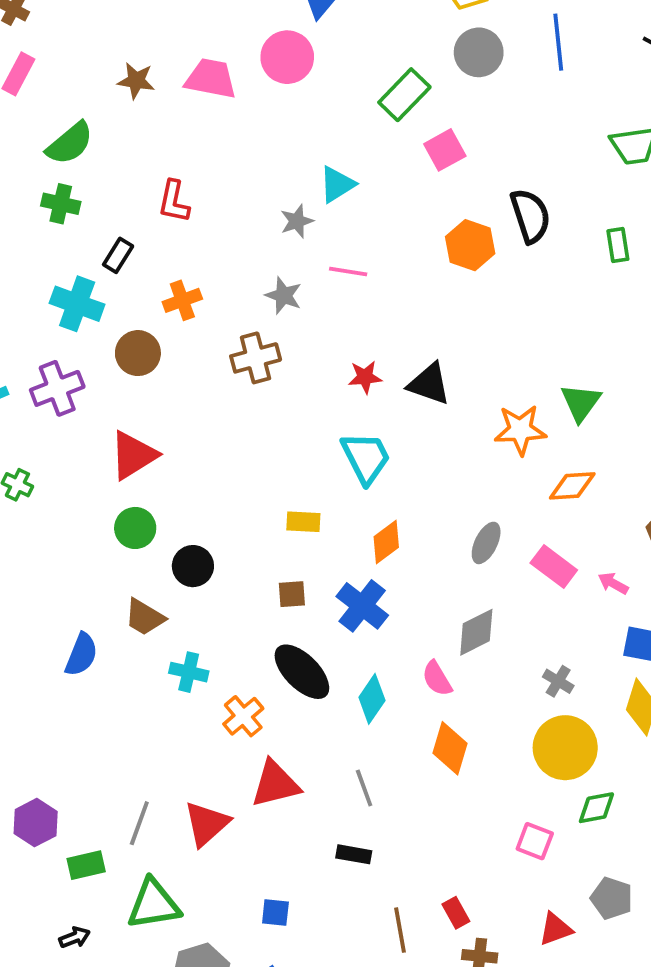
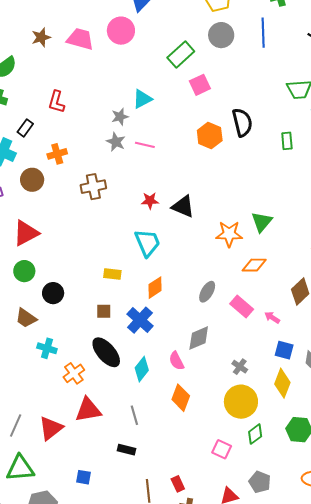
brown star: (136, 81) -> (41, 37), turned -30
gray star: (283, 296) -> (116, 142), moved
green diamond: (596, 808) -> (255, 434), turned -30

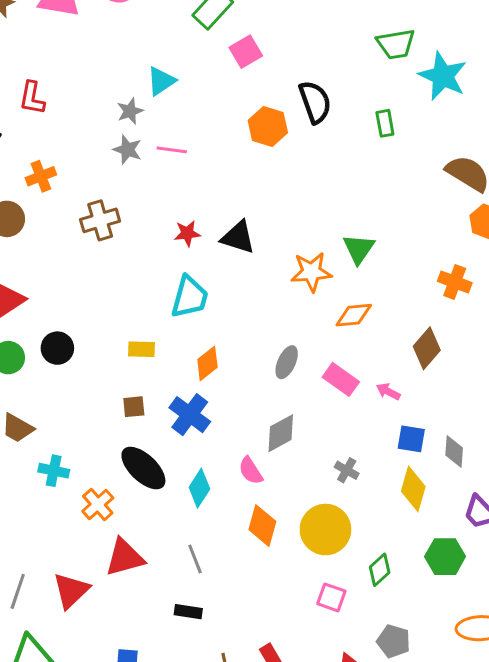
cyan trapezoid: (147, 243) -> (190, 297), turned 44
black circle: (53, 293) -> (57, 348), moved
yellow circle: (241, 402) -> (325, 530), moved

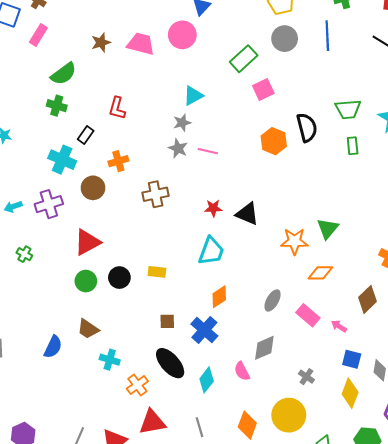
green trapezoid: (396, 44) -> (348, 109), moved
cyan triangle: (161, 81) -> (193, 96), moved
yellow rectangle: (141, 349) -> (157, 272), moved
orange diamond: (262, 526) -> (247, 425), moved

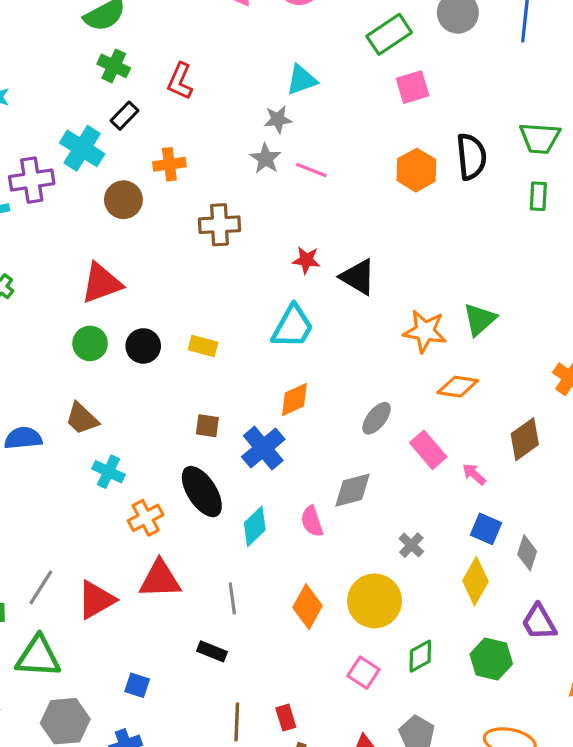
green cross: (57, 106) -> (114, 66), moved
purple cross: (49, 204) -> (32, 180), moved
blue semicircle: (53, 347) -> (23, 438), turned -130

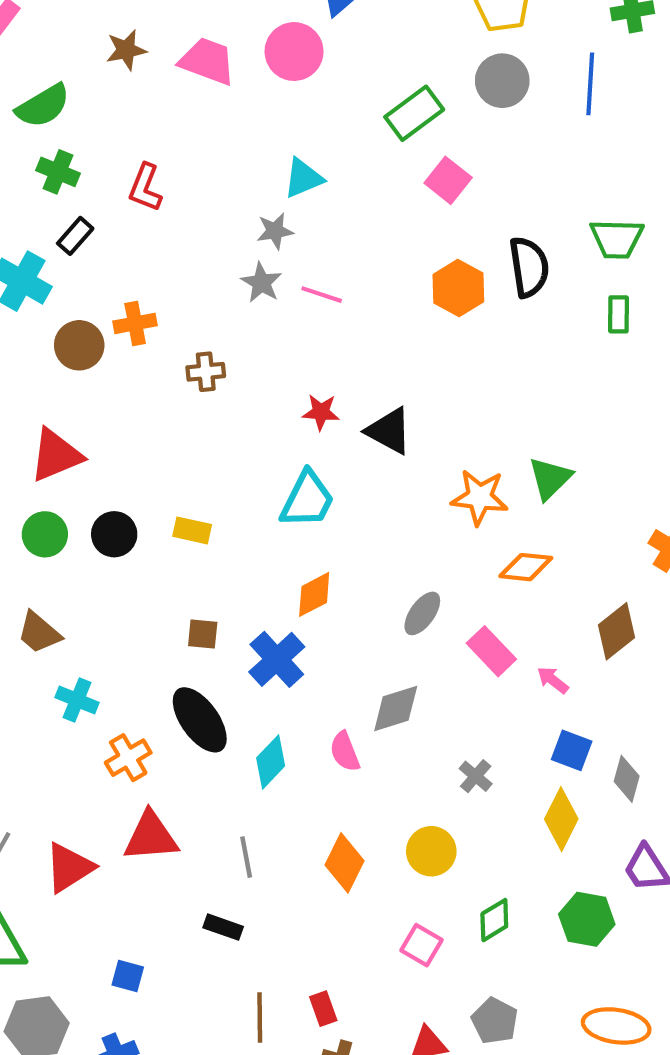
pink square: (413, 87) -> (448, 180), turned -32
orange cross: (169, 164) -> (135, 323), moved
brown cross: (220, 225) -> (206, 372), size x0.7
yellow circle: (375, 601) -> (431, 851), size x0.7

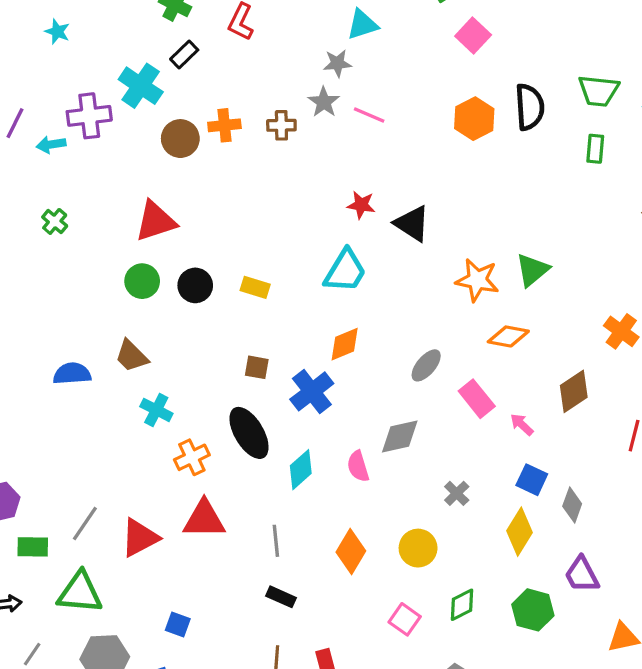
brown cross: (206, 372) -> (281, 125), moved
black rectangle: (223, 927) -> (281, 597), moved

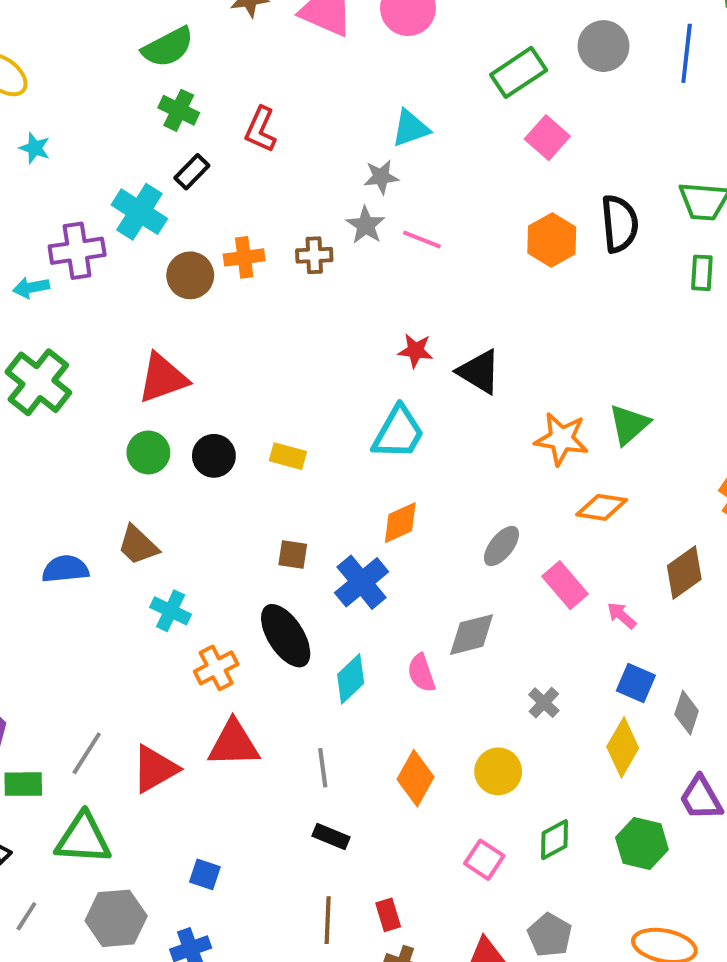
green cross: (55, 221) -> (38, 382), size x2.0

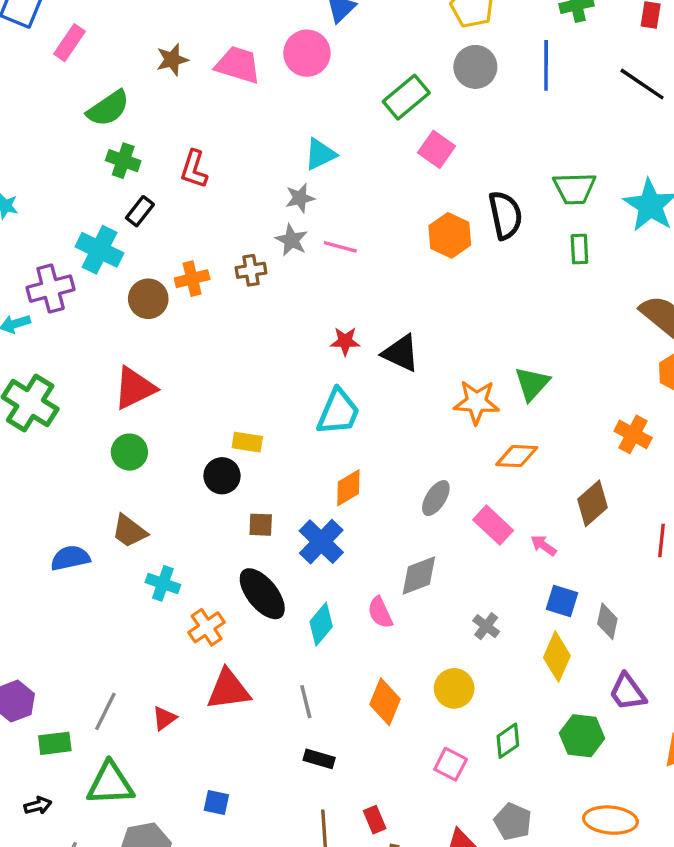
black circle: (214, 456) -> (222, 476), moved
red triangle: (155, 769) -> (164, 718), size x0.6

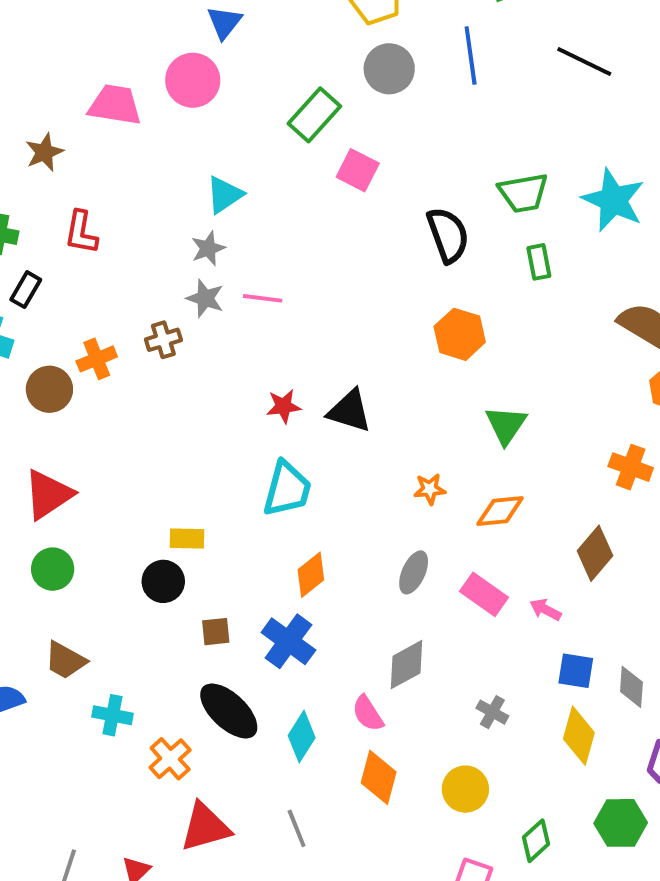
brown star: (172, 60) -> (44, 152), moved
orange hexagon: (450, 235) -> (460, 334), moved
orange star: (476, 402) -> (430, 489), moved, size x0.6
orange diamond: (385, 702) -> (379, 777), moved

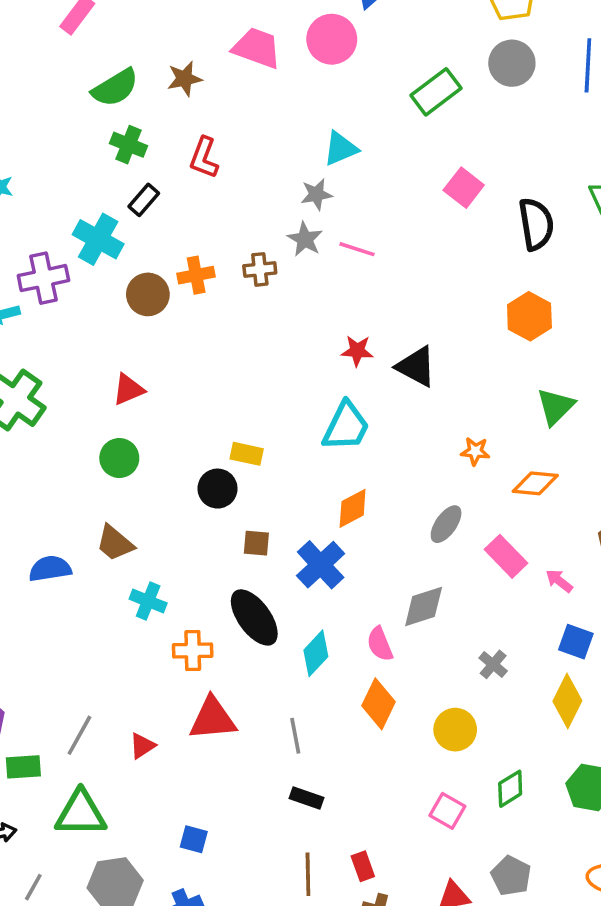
pink square: (358, 170) -> (464, 188), moved
red triangle: (48, 494) -> (128, 390), size x0.7
orange cross: (170, 759) -> (193, 651), turned 30

